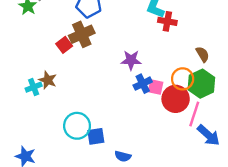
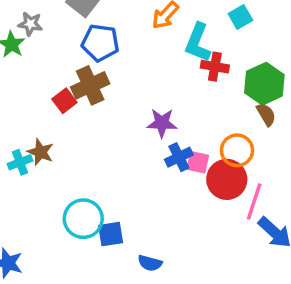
green hexagon: (201, 84) -> (264, 84), moved

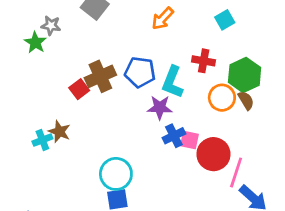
blue pentagon: (100, 43) -> (140, 72), moved
cyan L-shape: (198, 43) -> (172, 82), moved
orange circle: (237, 150) -> (222, 98), moved
cyan circle: (83, 219) -> (116, 174), moved

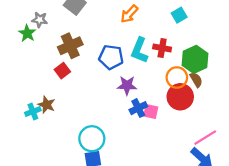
brown cross: (100, 76) -> (70, 46), moved
cyan L-shape: (172, 82) -> (139, 50), moved
red circle: (213, 154) -> (180, 97), moved
pink line: (236, 173) -> (205, 138), moved, turned 40

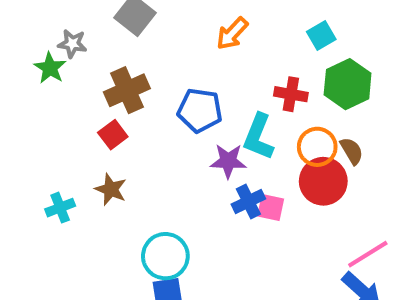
cyan L-shape: (139, 50) -> (258, 137), moved
green hexagon: (195, 59) -> (348, 84), moved
brown star: (46, 105) -> (111, 189), moved

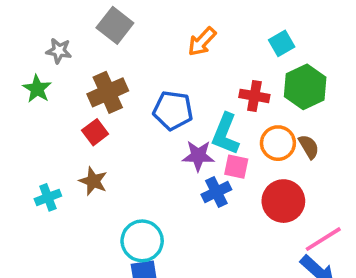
green star: (50, 68) -> (37, 89), moved
red circle: (323, 181) -> (283, 201), moved
pink square: (271, 208) -> (236, 167), moved

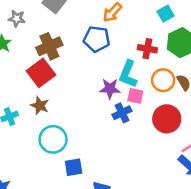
blue pentagon: (173, 110) -> (97, 39), moved
red square: (95, 132) -> (41, 73), size x1.6
cyan circle: (142, 241) -> (53, 139), moved

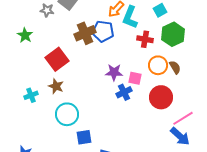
gray star: (17, 18) -> (47, 10), moved
brown cross: (49, 46) -> (85, 33), moved
cyan L-shape: (128, 74) -> (130, 17), moved

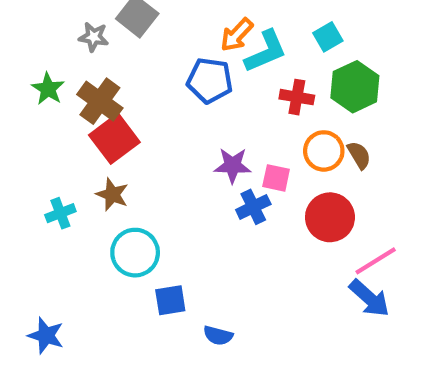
cyan L-shape: (130, 17) -> (266, 51), turned -135
brown cross: (85, 33) -> (100, 101), moved, turned -30

